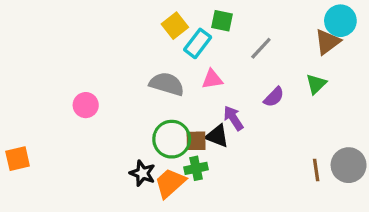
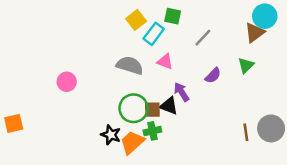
pink triangle: (212, 79) -> (165, 62), turned 30

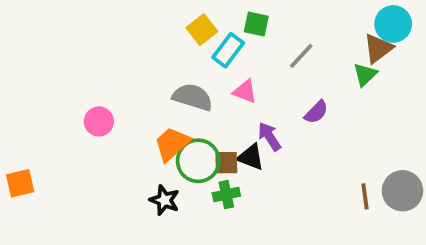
green triangle: (246, 65) -> (365, 75), moved
orange trapezoid: (132, 142) -> (172, 144), moved

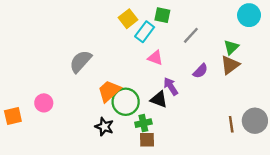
brown triangle: (378, 48) -> (230, 65), moved
gray semicircle: (193, 97) -> (81, 61), moved, turned -65
pink circle: (99, 121) -> (44, 103), moved
brown square: (226, 163) -> (147, 140), moved

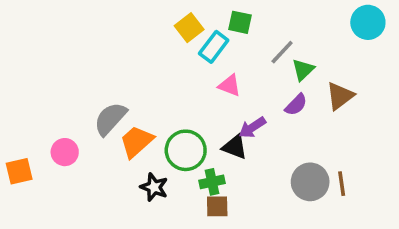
green triangle: (231, 47) -> (303, 70), moved
gray semicircle: (81, 61) -> (110, 119), moved
purple arrow: (171, 86) -> (252, 128), turned -90
orange trapezoid: (109, 91) -> (137, 142), moved
gray circle: (255, 121) -> (310, 182), moved

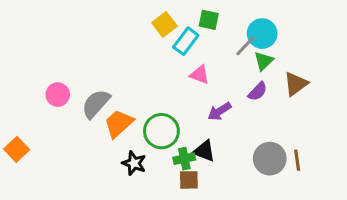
cyan circle: (368, 22) -> (262, 34), moved
black triangle: (235, 147) -> (204, 151), moved
pink circle: (65, 152) -> (58, 95), moved
orange square: (19, 171) -> (17, 149), turned -30

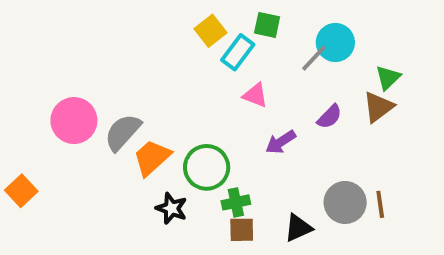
green triangle: (264, 61) -> (388, 78), moved
pink circle: (58, 95) -> (74, 121), size x1.5
black triangle: (204, 151) -> (298, 228), moved, turned -45

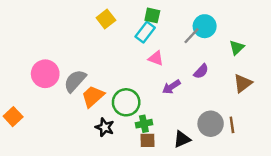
green square: (267, 25) -> (152, 15), moved
yellow square: (210, 31) -> (106, 19), moved
brown triangle: (378, 107) -> (243, 83), moved

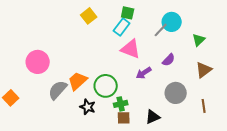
pink triangle: (156, 58) -> (131, 49), size x1.5
gray semicircle: (75, 81) -> (58, 90), moved
gray circle: (211, 124) -> (176, 93), moved
brown line: (232, 125) -> (204, 106), moved

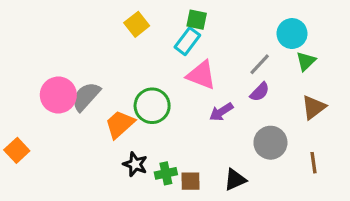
cyan circle: (172, 22) -> (292, 34), moved
gray line: (161, 30) -> (260, 64), moved
green circle: (106, 86) -> (152, 106), moved
gray semicircle: (58, 90) -> (86, 97), moved
green cross: (121, 104) -> (166, 173), moved

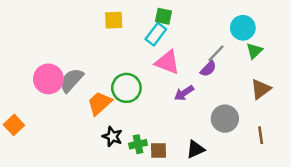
yellow square: (137, 24) -> (114, 20), turned 36
purple semicircle: (260, 92) -> (208, 69), moved

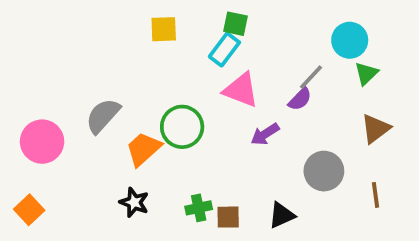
pink circle: (48, 79) -> (42, 142), moved
orange square: (14, 125) -> (29, 210), moved
black star: (112, 136) -> (134, 202), moved

